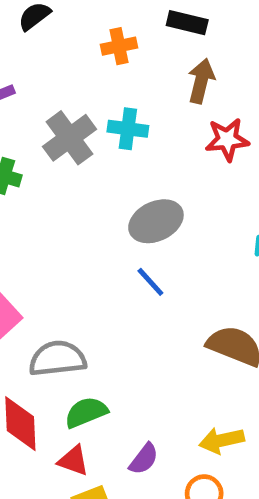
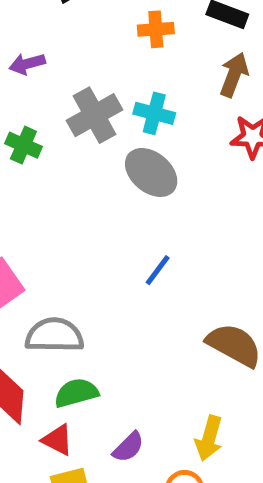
gray ellipse: (156, 221) -> (151, 172), moved, turned 58
blue line: (150, 282) -> (158, 270), turned 72
yellow arrow: (222, 440) -> (209, 438), turned -69

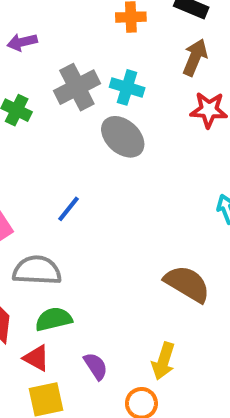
blue line: (158, 270) -> (68, 209), moved
purple semicircle: (128, 447) -> (96, 366), turned -80

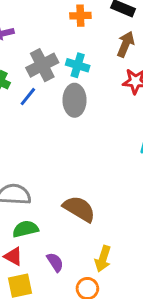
gray ellipse: (123, 137) -> (75, 100), turned 48
blue line: (68, 209) -> (28, 97), moved
brown semicircle: (187, 284) -> (79, 209), moved

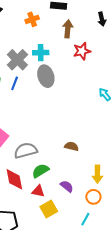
brown semicircle: (79, 209) -> (72, 146), size x0.6

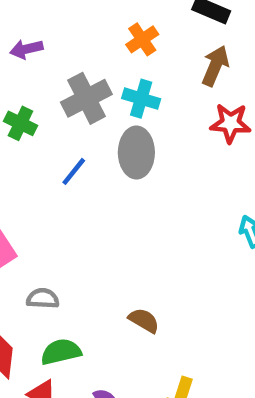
orange cross: (32, 19) -> (142, 39), moved, turned -32
blue line: (15, 83) -> (74, 171), moved
gray semicircle: (26, 150) -> (43, 298), size x0.6

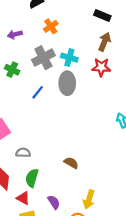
orange cross: (142, 39) -> (51, 26), moved
red star: (230, 123) -> (101, 67), moved
green semicircle: (61, 352) -> (32, 178), turned -60

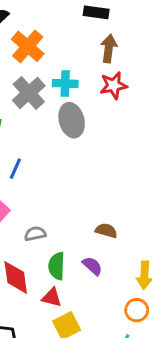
orange cross: (51, 26) -> (28, 46), size x1.5
blue line: (38, 92) -> (15, 169), moved
purple semicircle: (54, 202) -> (92, 266), moved

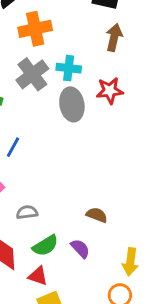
orange cross: (28, 46) -> (35, 29), turned 32
red star: (114, 85) -> (110, 91), moved
green semicircle: (57, 266) -> (45, 246), turned -128

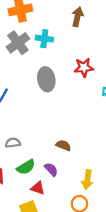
red star: (110, 91) -> (84, 67), moved
gray ellipse: (72, 104) -> (46, 79), moved
red triangle: (38, 276) -> (38, 188), moved

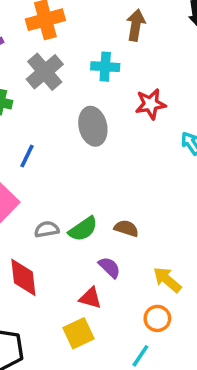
cyan cross: (44, 39) -> (105, 67), moved
green semicircle: (26, 167) -> (83, 229), moved
yellow arrow: (87, 180) -> (167, 280), turned 126

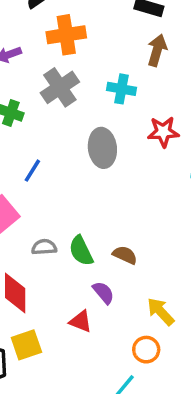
green semicircle: (83, 229) -> (81, 251), turned 92
yellow square: (78, 333) -> (26, 345), moved

